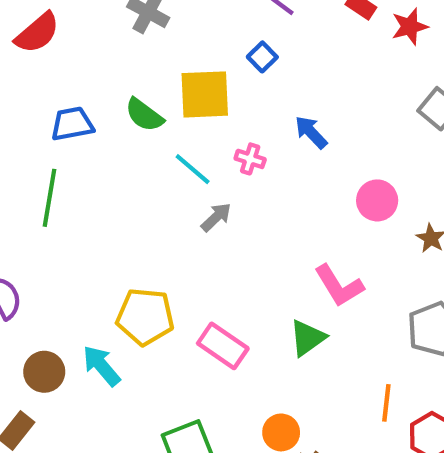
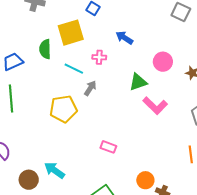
green semicircle: (144, 115) -> (45, 49), turned 66
yellow pentagon: (145, 317) -> (63, 109), moved
green triangle: (307, 338) -> (138, 82), moved, turned 30
pink rectangle: (223, 346) -> (108, 147), size x0.7

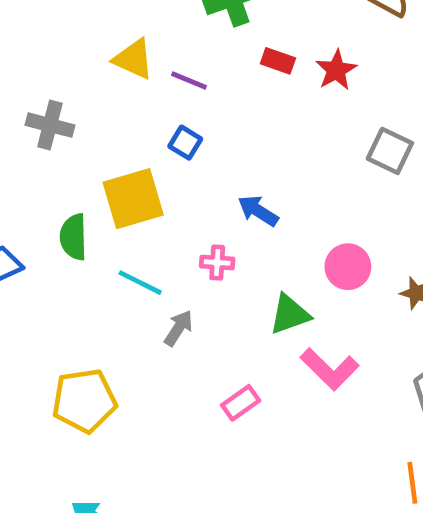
pink cross: (99, 57) -> (217, 263), moved
yellow pentagon: (63, 109) -> (84, 401), moved
pink rectangle: (108, 147) -> (241, 403), moved, turned -56

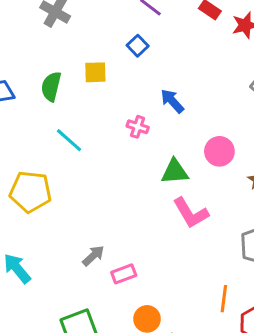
yellow square: (133, 199) -> (95, 72), size x0.6
cyan line: (140, 283) -> (69, 140), moved
gray arrow: (178, 328) -> (93, 256), moved
pink rectangle: (241, 403) -> (124, 274), moved

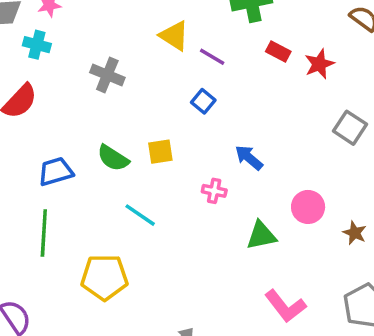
yellow square: (95, 72) -> (160, 152), moved
green semicircle: (51, 86) -> (113, 158), turned -64
pink L-shape: (191, 213) -> (285, 306), moved

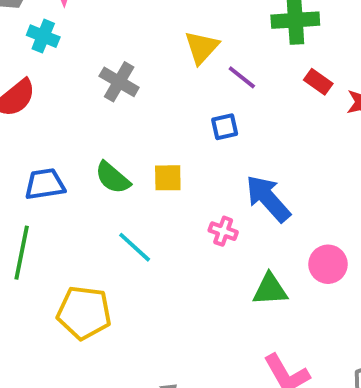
yellow triangle: (174, 36) -> (202, 47), turned 32
blue square: (203, 101) -> (225, 127), turned 30
blue arrow: (249, 158) -> (268, 199), size x1.5

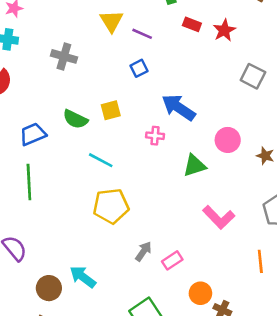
yellow pentagon: (84, 313) -> (111, 206), moved

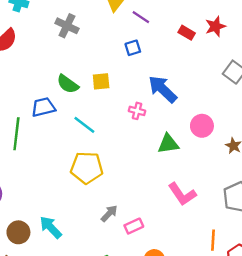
red rectangle: (192, 24) -> (187, 33), moved
blue trapezoid: (33, 134) -> (43, 107), moved

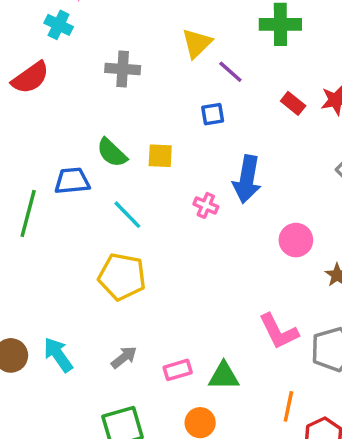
gray cross: (67, 26) -> (123, 69), turned -30
blue arrow: (163, 89) -> (247, 179), turned -132
green triangle: (168, 144) -> (224, 376), moved
pink L-shape: (182, 194) -> (279, 331), moved
gray arrow: (109, 213) -> (124, 357), moved

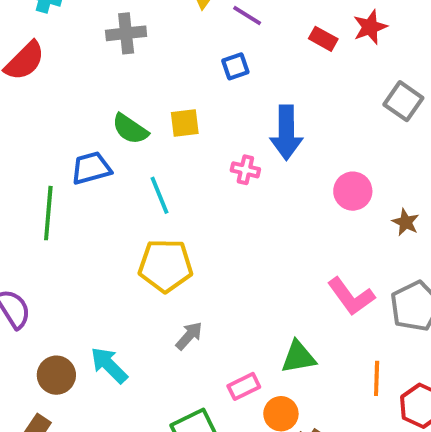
cyan line: (127, 215) -> (160, 195), turned 32
gray arrow: (124, 357) -> (189, 336), moved
pink rectangle: (178, 370) -> (244, 386), moved

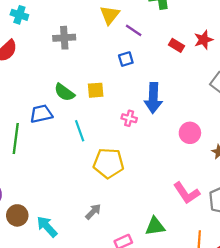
yellow pentagon: (166, 266) -> (108, 163), moved
brown circle: (56, 375) -> (17, 215), moved

